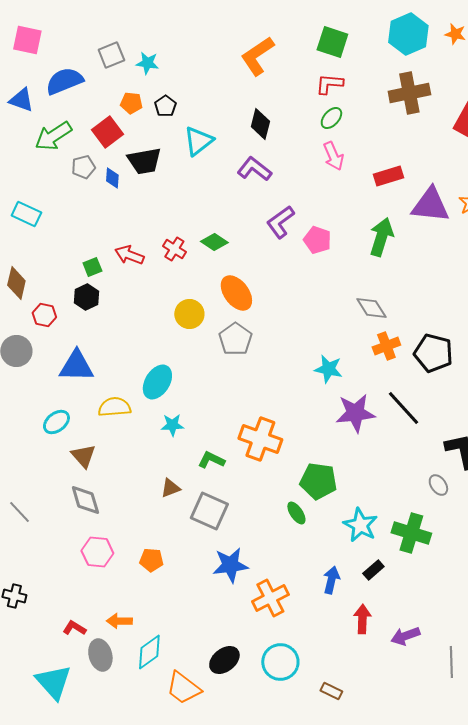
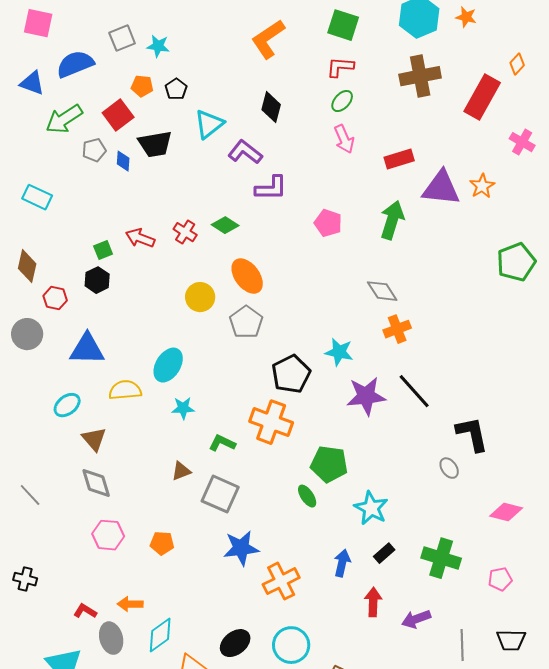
purple L-shape: (254, 169) -> (245, 152), moved
purple L-shape: (280, 222) -> (271, 188), moved, turned -144
black pentagon: (433, 353) -> (291, 374), moved, turned 30
green cross: (411, 533) -> (441, 558), moved

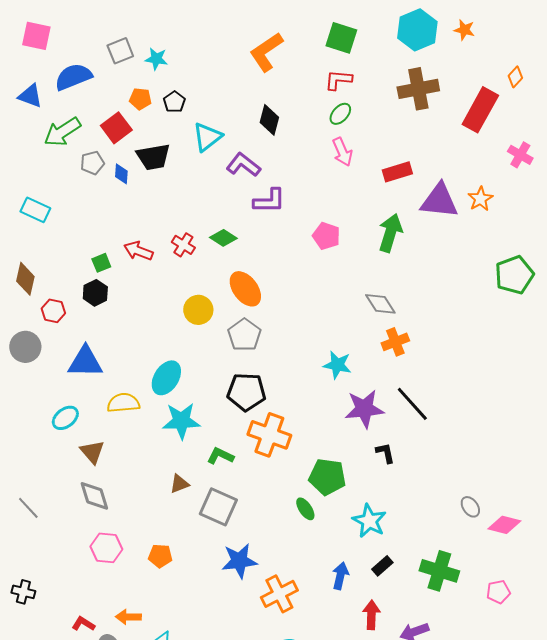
black pentagon: (291, 374) -> (246, 392), moved, turned 30
cyan star: (183, 408) -> (181, 421), size x1.6
black L-shape: (472, 434) -> (385, 453), moved, size x0.6
gray ellipse: (449, 468) -> (470, 507), moved

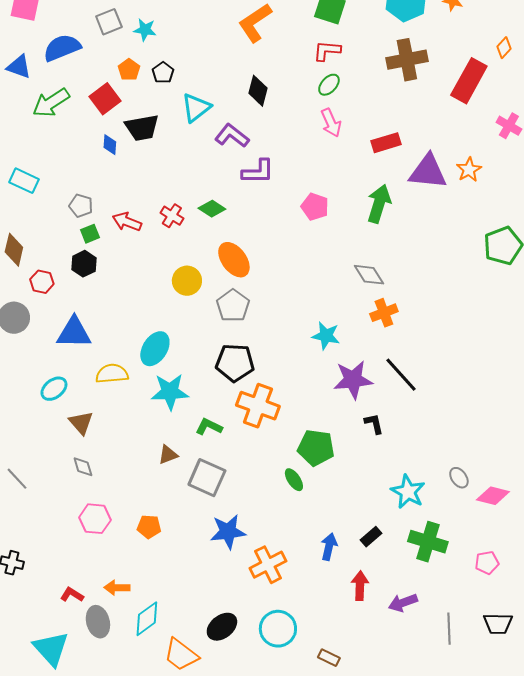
orange pentagon: (140, 99) -> (129, 70), turned 30
gray pentagon: (92, 163) -> (81, 206), moved, turned 30
gray diamond: (94, 496) -> (83, 467), size x0.7
cyan star: (369, 521) -> (408, 492), moved

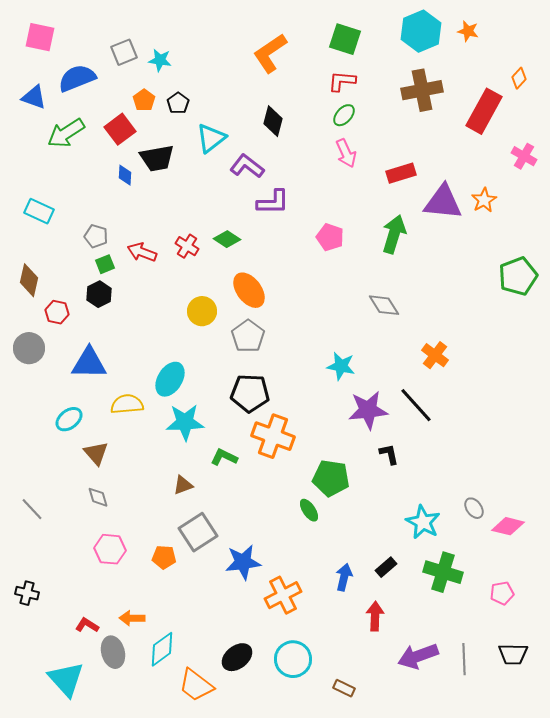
orange cross: (384, 313) -> (435, 355), moved, turned -32
gray square: (207, 478) -> (198, 532), moved, turned 33
purple arrow: (403, 603) -> (418, 656), moved, size x1.4

